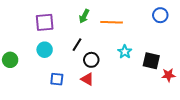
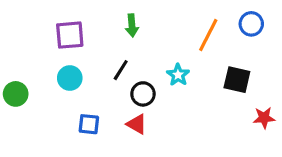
green arrow: (84, 16) -> (132, 25), turned -32
orange line: (112, 22) -> (208, 35), moved, turned -65
cyan star: (125, 52) -> (178, 75), moved
black square: (151, 61) -> (237, 80), moved

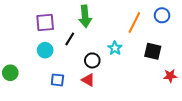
green arrow: (132, 25) -> (85, 16), size x1.5
black line: (121, 70) -> (70, 39), moved
green circle: (16, 94) -> (10, 73), moved

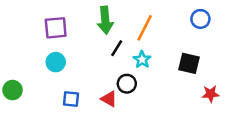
orange line: (134, 22) -> (145, 28), moved
black line: (70, 39) -> (117, 48), moved
black circle: (92, 60) -> (127, 84), moved

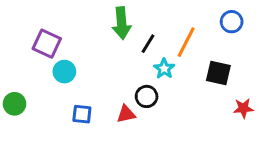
purple square: (56, 28) -> (47, 44), moved, turned 30
orange line: (145, 28) -> (186, 42), moved
black line: (117, 48) -> (148, 44), moved
red triangle: (109, 99) -> (126, 114), turned -42

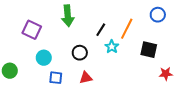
green arrow: (122, 23) -> (68, 16), moved
cyan circle: (64, 72) -> (44, 58), moved
black circle: (147, 96) -> (80, 53), moved

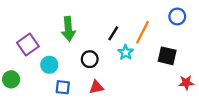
green arrow: (68, 16) -> (68, 29), moved
purple square: (32, 30) -> (28, 45), moved, turned 30

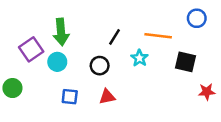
green arrow: (68, 29) -> (61, 32), moved
orange line: (142, 32) -> (158, 36), turned 70
black line: (113, 33) -> (115, 37), moved
cyan circle: (49, 65) -> (57, 62), moved

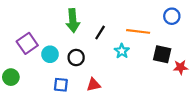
green arrow: (61, 32) -> (73, 21), moved
black circle: (100, 66) -> (76, 58), moved
red star: (207, 92) -> (181, 67), moved

